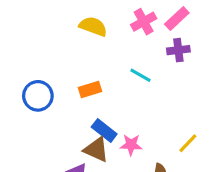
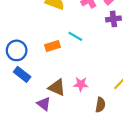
cyan line: (140, 75) -> (75, 36), moved
blue rectangle: (104, 131) -> (22, 74), moved

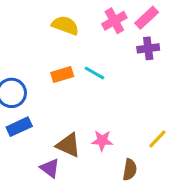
orange rectangle: (52, 46) -> (62, 74), moved
blue rectangle: (22, 74) -> (19, 127), turned -63

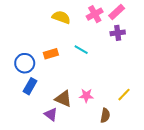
orange rectangle: (62, 74) -> (51, 54), moved
blue rectangle: (19, 127) -> (30, 86), turned -35

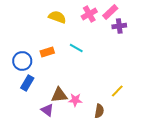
purple cross: (118, 33) -> (119, 26), moved
pink star: (86, 96) -> (75, 100), moved
brown triangle: (63, 99) -> (59, 95), turned -30

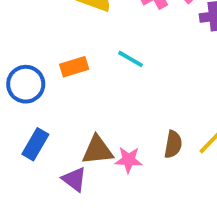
blue rectangle: (27, 83) -> (35, 144), moved
brown semicircle: (99, 111) -> (173, 144), moved

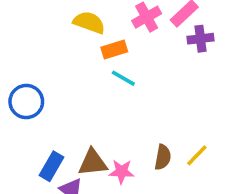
orange rectangle: (74, 67) -> (114, 49), moved
blue rectangle: (35, 144) -> (51, 166), moved

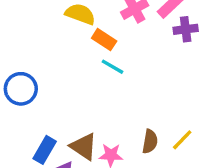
orange rectangle: (114, 49) -> (104, 40), turned 50
brown triangle: (93, 163) -> (84, 147), turned 40

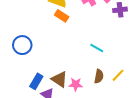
orange rectangle: (104, 40) -> (62, 16), moved
cyan line: (113, 67) -> (97, 48), moved

